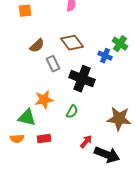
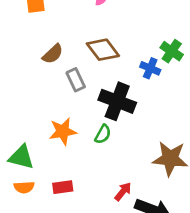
green semicircle: (72, 112) -> (103, 134), moved
green triangle: (27, 118) -> (21, 157), moved

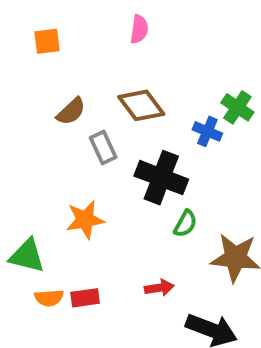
green semicircle: (103, 134) -> (185, 224), moved
orange semicircle: (24, 187) -> (49, 298), moved
red arrow: (123, 192) -> (159, 288), moved, turned 42

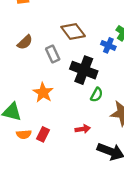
brown semicircle: (71, 111) -> (25, 42), moved
orange star: (85, 220) -> (43, 93), turned -30
red rectangle: (85, 298) -> (43, 134), turned -56

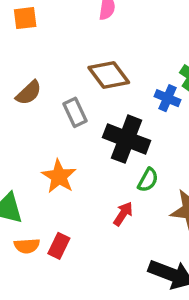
red arrow: (83, 129) -> (123, 214), moved, turned -48

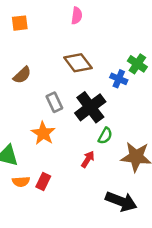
gray rectangle: (75, 112) -> (54, 102), moved
black cross: (127, 139) -> (90, 107), turned 32

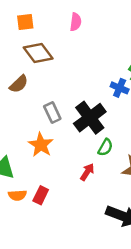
orange square: (20, 23) -> (25, 22), moved
brown diamond: (78, 63) -> (38, 53), moved

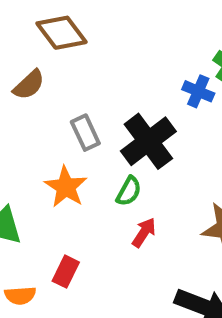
green semicircle: (105, 147) -> (129, 191), moved
orange semicircle: (17, 195) -> (20, 295), moved

